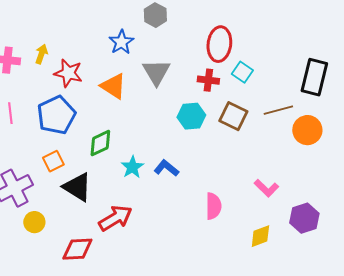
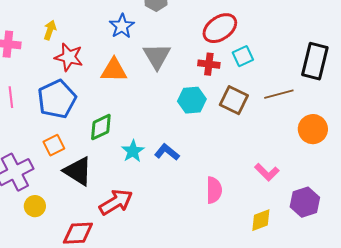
red ellipse: (219, 44) -> (220, 28), turned 48
yellow arrow: (41, 54) -> (50, 30), moved
cyan square: (242, 72) -> (243, 56), turned 30
orange triangle: (113, 86) -> (114, 70), turned -32
orange circle: (307, 130) -> (313, 129), moved

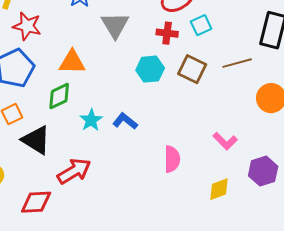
orange triangle: (114, 70) -> (72, 62), moved

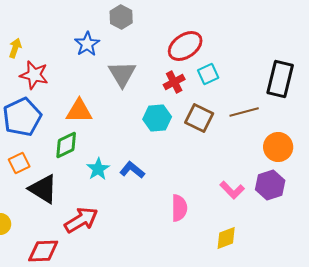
red cross: (167, 33) -> (174, 82), turned -35
purple hexagon: (263, 171) -> (270, 185), moved

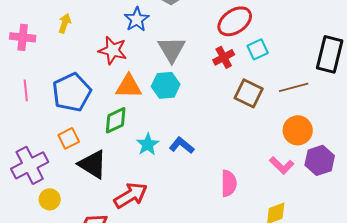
red star: (34, 75) -> (113, 50), moved
cyan hexagon: (157, 118) -> (166, 85), moved
orange circle: (278, 147) -> (298, 130), moved

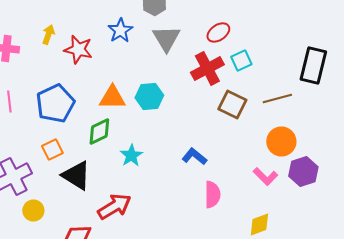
red ellipse: (235, 21) -> (218, 32), size x0.7
gray triangle: (172, 49) -> (166, 38), moved
red star: (113, 50) -> (78, 50), moved
red cross: (224, 57) -> (207, 68), size x1.5
blue L-shape: (182, 145) -> (194, 156), moved

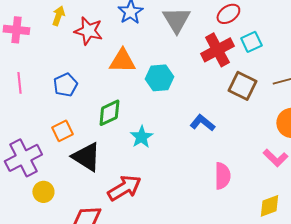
orange triangle: (112, 98) -> (122, 61), moved
blue pentagon: (55, 104) -> (65, 85), size x0.6
blue L-shape: (194, 156) -> (202, 123), moved

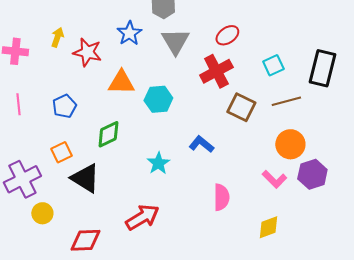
cyan square: (251, 42) -> (273, 65), moved
cyan star: (141, 137) -> (158, 163), moved
red arrow: (124, 188) -> (142, 217), moved

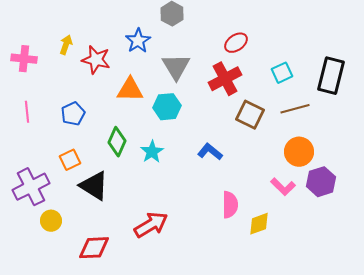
gray triangle: (175, 41) -> (176, 67), moved
green diamond: (108, 134) -> (117, 142), turned -40
cyan star: (158, 163) -> (152, 152), moved
yellow diamond: (268, 227) -> (259, 224), moved

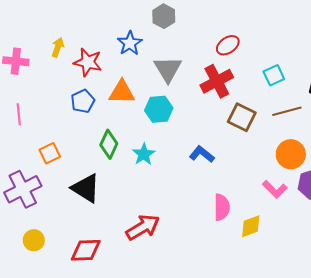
blue pentagon: (73, 114) -> (83, 101), moved
orange square: (70, 160) -> (50, 153), moved
yellow circle: (51, 221) -> (34, 240), moved

